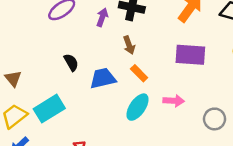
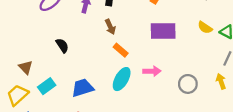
blue trapezoid: (103, 78) -> (82, 88), moved
brown triangle: (13, 79) -> (26, 67), moved
cyan rectangle: (49, 109) -> (47, 86), size x0.7

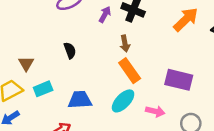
purple rectangle: (163, 31) -> (179, 80), moved
orange rectangle: (121, 50) -> (130, 71), size x1.5
pink arrow: (152, 71) -> (155, 111), moved

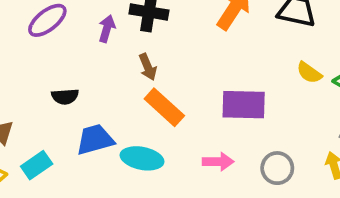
black semicircle: (70, 50) -> (65, 97), turned 119
blue trapezoid: (80, 100) -> (95, 139), moved
cyan ellipse: (123, 101) -> (142, 158), moved, turned 70

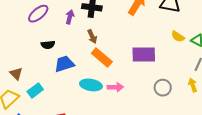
black semicircle: (65, 97) -> (48, 45), moved
blue trapezoid: (95, 139) -> (64, 64), moved
pink arrow: (218, 162) -> (115, 87), moved

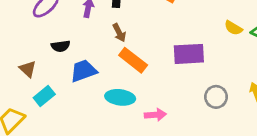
brown triangle: (16, 74) -> (28, 69), moved
pink arrow: (115, 87) -> (155, 115), moved
cyan rectangle: (35, 91) -> (44, 96), moved

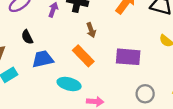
brown arrow: (119, 33) -> (91, 30), moved
black semicircle: (61, 46) -> (27, 37), turned 64

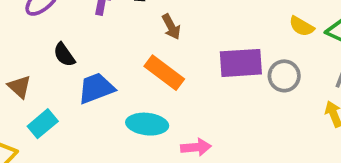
gray circle: (145, 94) -> (284, 76), moved

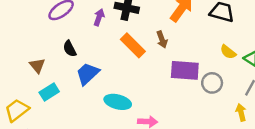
brown arrow: (171, 27) -> (162, 40), moved
orange rectangle: (164, 73) -> (133, 45), moved
blue trapezoid: (96, 88) -> (88, 74), turned -30

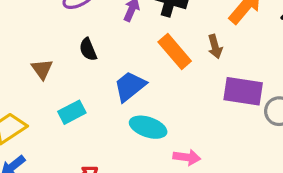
blue trapezoid: (88, 74) -> (130, 86), moved
cyan rectangle: (49, 92) -> (72, 112), moved

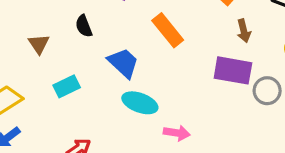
brown arrow: (215, 47) -> (244, 31), moved
blue trapezoid: (130, 86) -> (123, 63), turned 80

